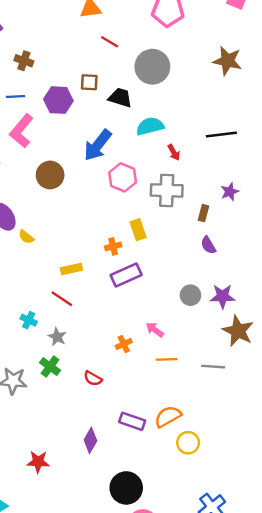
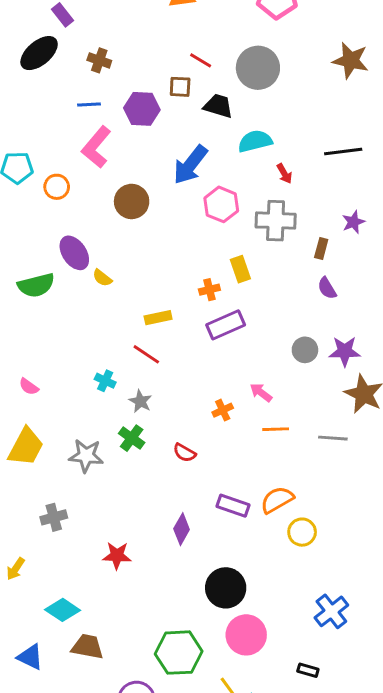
red line: (110, 42) -> (201, 60), moved

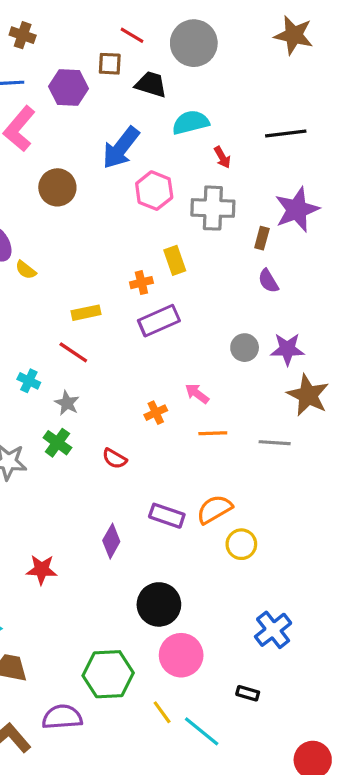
purple star: (353, 222) -> (297, 210), size x1.8

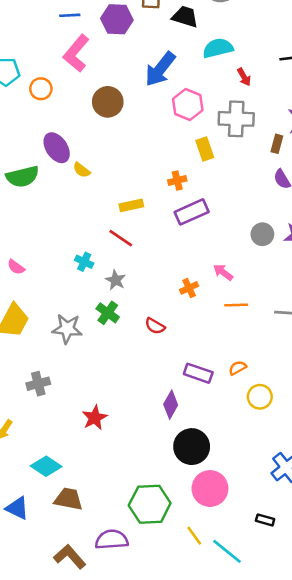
yellow rectangle: (175, 260) -> (205, 149), moved
orange semicircle: (214, 509) -> (237, 368), size x0.6
purple diamond: (111, 541) -> (171, 405), moved
red star: (42, 570) -> (95, 418), turned -30

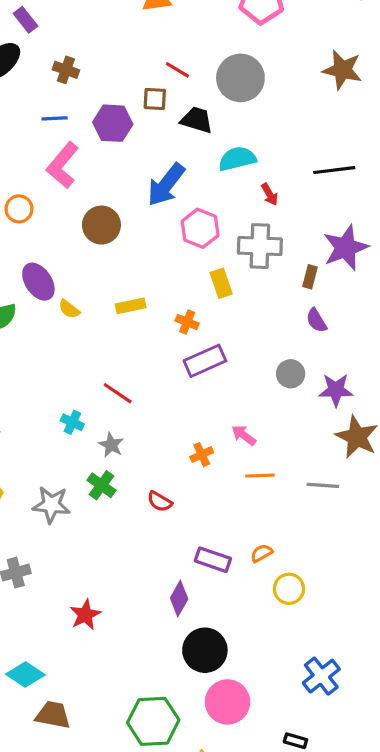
orange cross: (177, 180) -> (187, 322), turned 36
yellow rectangle: (131, 205) -> (131, 306), moved
gray circle: (262, 234) -> (291, 374), moved

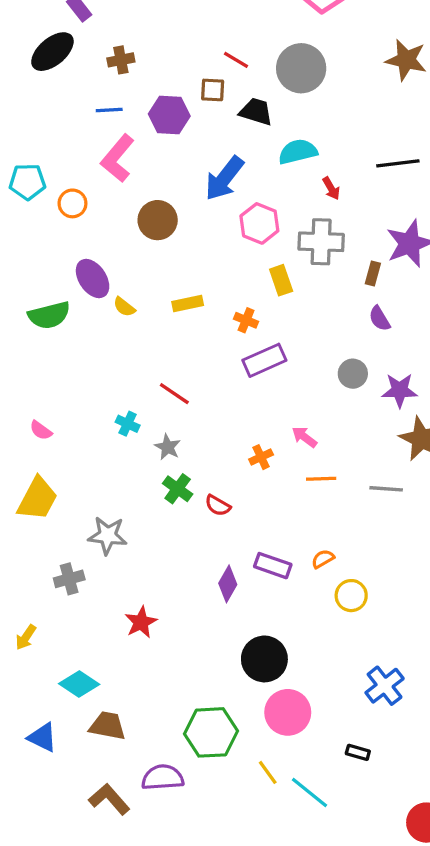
brown cross: (66, 70) -> (121, 60), turned -30
green cross: (101, 485) -> (178, 489), moved
gray star: (51, 505) -> (108, 535), moved
purple diamond: (179, 598) -> (228, 584), moved

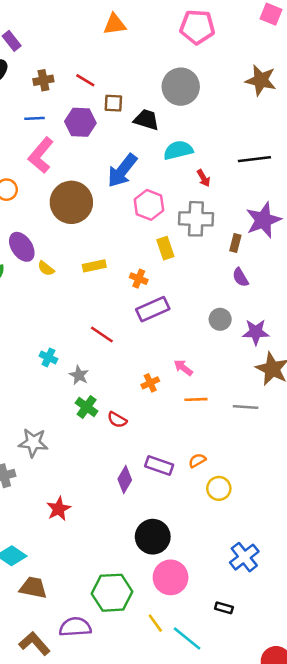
red line: (236, 60) -> (85, 80), moved
brown circle: (158, 220) -> (71, 202), size x1.4
red line: (174, 394) -> (102, 335), moved

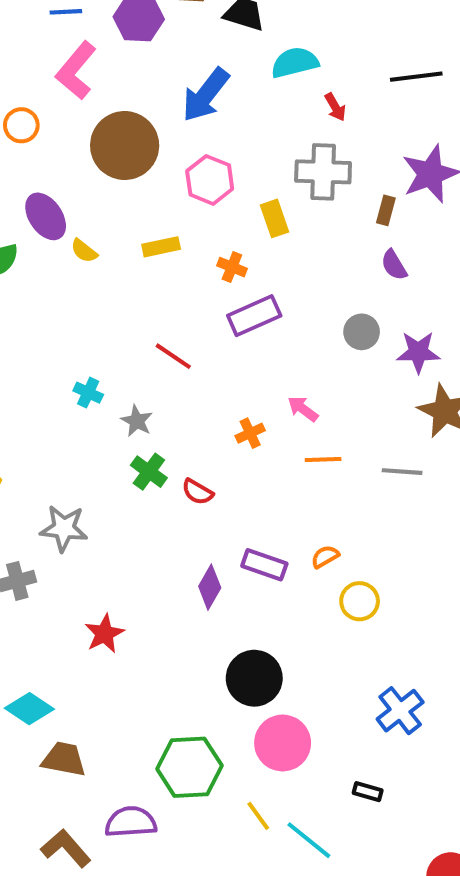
pink hexagon: (149, 205) -> (210, 180), moved

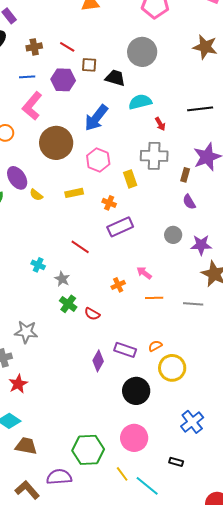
yellow circle: (360, 601) -> (172, 368), size x1.4
red star: (104, 634) -> (18, 384), moved
black circle: (254, 678) -> (136, 391), moved

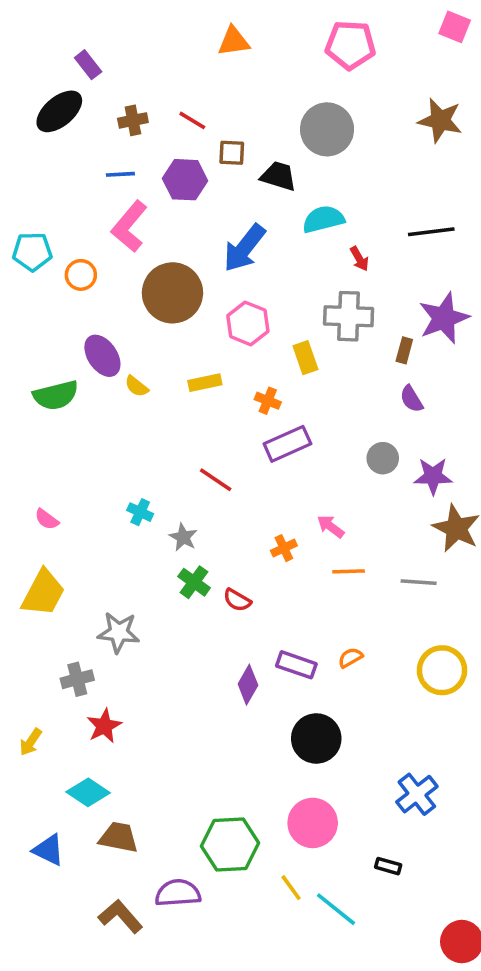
yellow circle: (172, 368) -> (442, 670), moved

